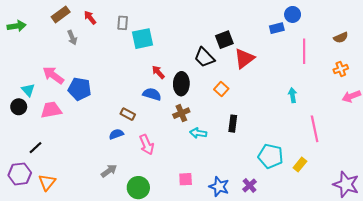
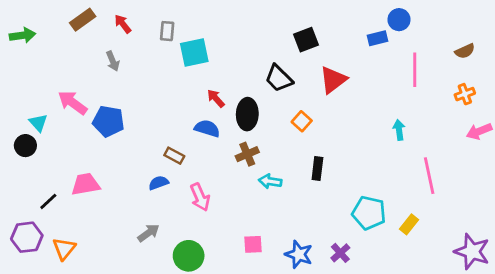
gray arrow: (72, 38) -> (113, 61), moved
black square: (224, 40) -> (306, 40), moved
pink trapezoid: (51, 110) -> (86, 184), moved

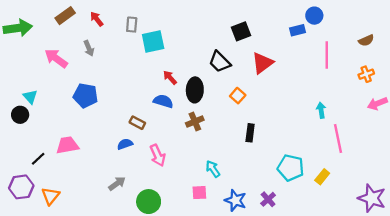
green arrow: (23, 35) -> (18, 28), size x1.4
pink arrow: (73, 103) -> (56, 58), moved
cyan arrow: (399, 130) -> (321, 110), moved
cyan arrow: (270, 181) -> (213, 169), moved, turned 48

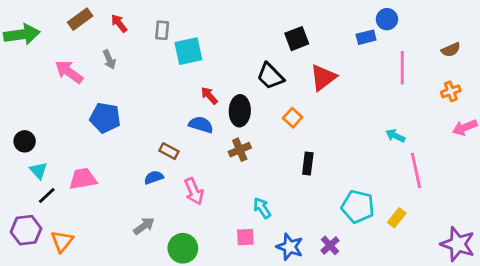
cyan triangle: (30, 97) -> (38, 170), moved
cyan arrow: (321, 110) -> (395, 136), turned -56

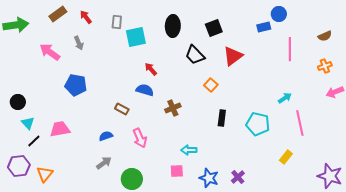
black ellipse: (240, 111) -> (173, 26), moved
cyan arrow: (395, 136) -> (285, 98), turned 120
blue semicircle: (154, 177) -> (106, 136), moved
cyan pentagon: (358, 207) -> (258, 124), moved
cyan arrow: (262, 208) -> (189, 150), turned -56

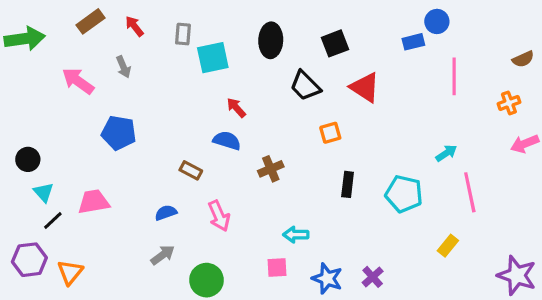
brown semicircle: (325, 36) -> (523, 59), moved
red triangle: (233, 56) -> (365, 87), turned -50
orange square: (211, 85) -> (330, 133), turned 32

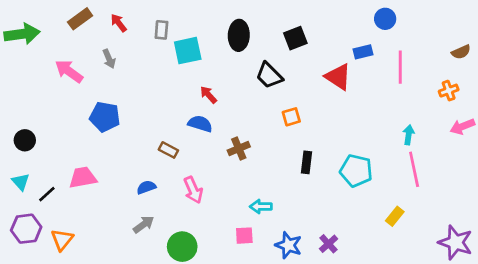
blue rectangle: (413, 42) -> (363, 52), moved
red triangle: (365, 87) -> (338, 77), moved
cyan arrow: (446, 153) -> (409, 135), moved, turned -48
cyan triangle: (43, 192) -> (21, 182), moved

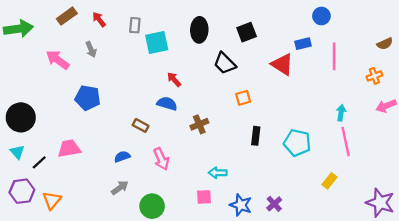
black circle: (25, 140) -> (21, 117), size x1.6

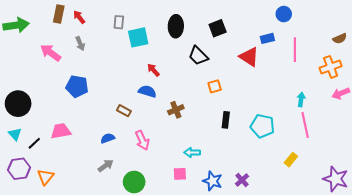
brown rectangle: (67, 16) -> (59, 14), turned -42
red arrow: (99, 19) -> (79, 17), moved
orange cross: (374, 76) -> (331, 67), size x1.5

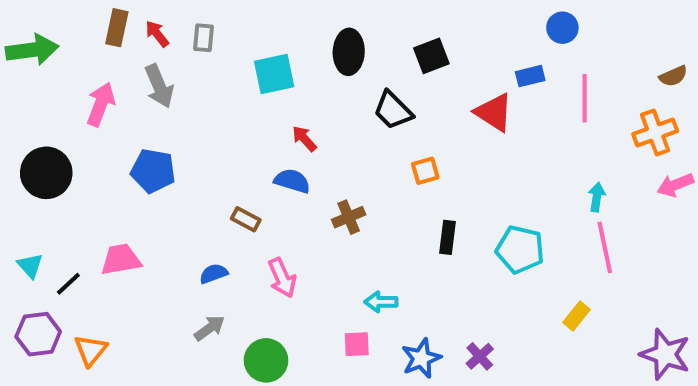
gray rectangle: (119, 22) -> (204, 38), moved
gray arrow: (80, 44) -> (159, 86), size x1.5
pink arrow: (51, 53) -> (101, 104), turned 75
black circle: (18, 104) -> (46, 173), moved
blue star: (212, 181) -> (421, 358), turned 30

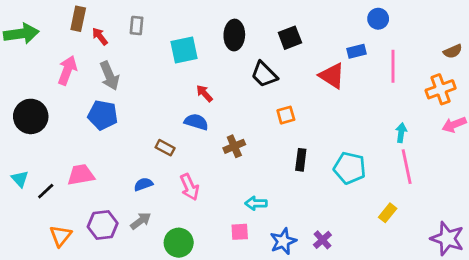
red arrow: (157, 34) -> (100, 36), moved
gray arrow: (159, 86) -> (109, 76), moved
purple hexagon: (38, 334) -> (103, 225), moved

